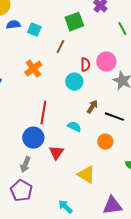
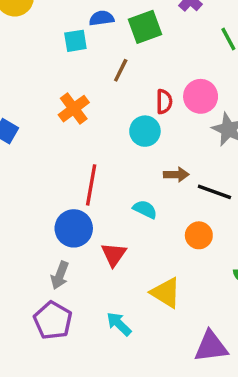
blue semicircle: (13, 25) -> (102, 18), moved
cyan square: (34, 30) -> (75, 41), turned -32
brown arrow: (92, 107) -> (176, 175), turned 56
cyan arrow: (65, 207) -> (119, 324), moved

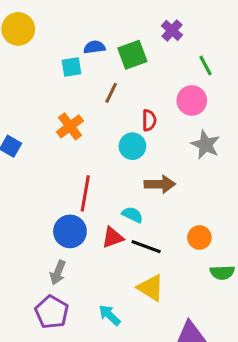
pink circle: (201, 96) -> (192, 100), moved
brown arrow: (176, 175) -> (160, 184), size x1.4
black line: (214, 192) -> (146, 247), moved
orange circle: (199, 235) -> (199, 237), moved
red triangle: (114, 254) -> (113, 237), moved, turned 35

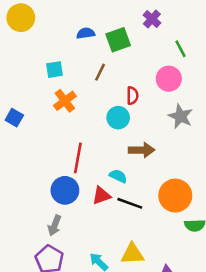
cyan square: (72, 67) -> (55, 70), moved
orange circle: (199, 237) -> (175, 196), size x1.6
yellow triangle: (151, 288) -> (132, 254), moved, turned -35

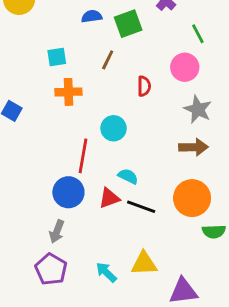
orange cross: (65, 101) -> (68, 92), turned 35
cyan circle: (118, 118) -> (114, 128), moved
brown arrow: (142, 150) -> (193, 147), moved

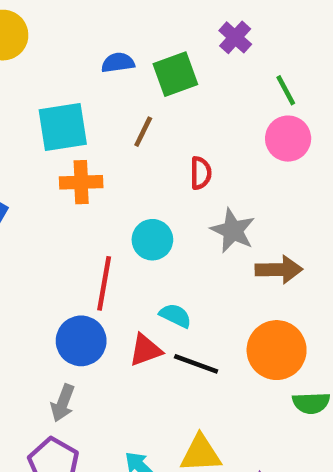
cyan square: (57, 57) -> (63, 127), size x1.6
pink circle: (185, 67) -> (288, 139), moved
gray star: (198, 109) -> (233, 231), moved

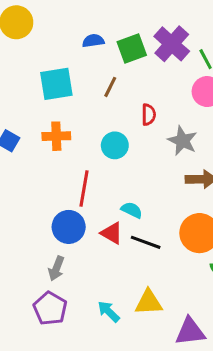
purple cross: (235, 37) -> (172, 44), moved, size x1.6
orange cross: (81, 182) -> (56, 136), moved
gray star: (233, 231) -> (182, 141), moved
cyan circle: (152, 240) -> (115, 145), moved
red triangle: (146, 350) -> (112, 233), turned 50

